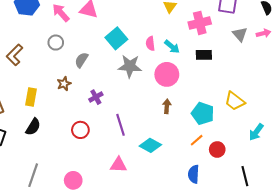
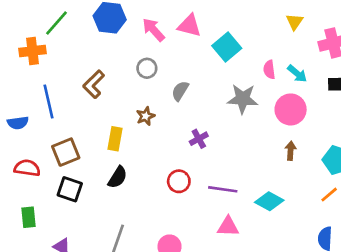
cyan square: (116, 38) -> (227, 47), moved
brown star: (64, 84) -> (146, 116), moved
purple line: (121, 125) -> (223, 189), moved, turned -65

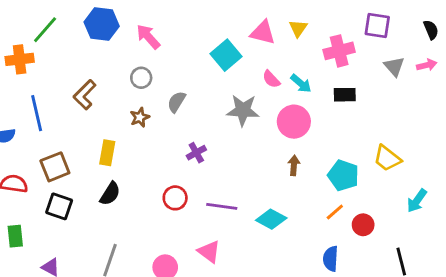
pink triangle: (189, 26) -> (263, 33), moved
pink semicircle: (269, 70) -> (271, 79), turned -36
brown star: (146, 116) -> (140, 117), moved
pink triangle: (228, 227) -> (209, 252), moved, turned 35

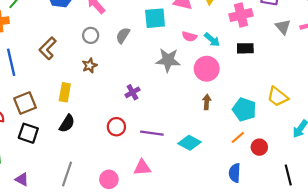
cyan square: (226, 55) -> (155, 18), turned 35
pink semicircle: (271, 79) -> (189, 36), turned -32
gray semicircle: (177, 102) -> (123, 35), moved
pink triangle: (209, 252) -> (142, 168), turned -42

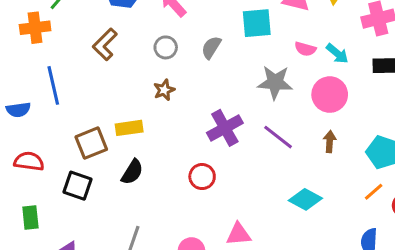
brown L-shape: (48, 48) -> (105, 44), moved
yellow rectangle: (65, 92) -> (129, 128), turned 72
purple cross: (133, 92) -> (225, 128), size x1.6
brown square: (25, 103) -> (91, 143), moved
purple line: (152, 133) -> (278, 137), moved, turned 30

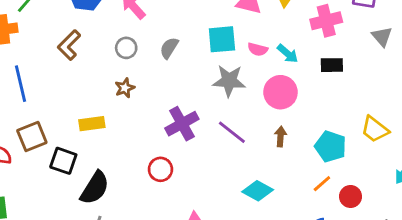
cyan square: (257, 23) -> (222, 39), moved
brown square: (91, 143) -> (32, 136), moved
black semicircle: (132, 172) -> (95, 188), moved, size x1.4
black square: (78, 186) -> (63, 161), moved

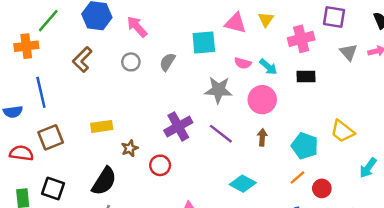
cyan square: (222, 39) -> (204, 43), moved
brown star: (125, 88) -> (130, 148), moved
black square: (63, 161) -> (53, 188), moved

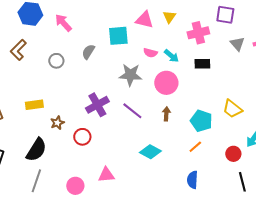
gray circle: (131, 62) -> (56, 61), moved
red circle: (322, 188) -> (233, 154), moved

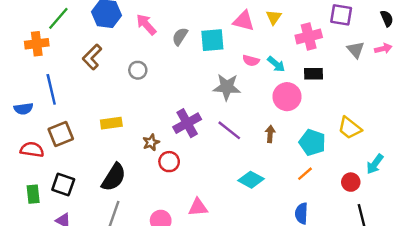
gray semicircle: (88, 52) -> (180, 36), moved
pink circle: (166, 83) -> (287, 97), moved
brown star: (57, 123) -> (151, 142), moved

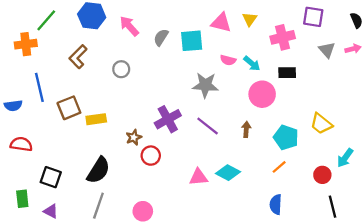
brown square: (61, 134) -> (69, 108), moved
green rectangle: (33, 194) -> (22, 199), moved
pink triangle: (198, 207) -> (198, 177), moved

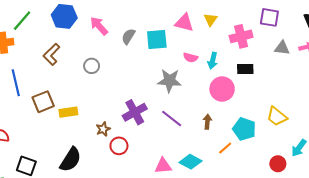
gray triangle: (327, 50) -> (282, 48), turned -42
cyan arrow: (252, 64) -> (213, 61), turned 63
orange line: (279, 167) -> (225, 148), moved

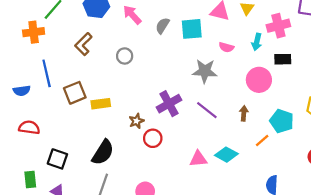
cyan arrow: (213, 61) -> (257, 42), moved

